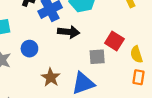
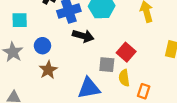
yellow semicircle: (136, 54) -> (124, 78), moved
brown star: (51, 77) -> (48, 70), moved

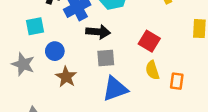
cyan square: (20, 20) -> (35, 26), moved
gray square: (107, 65) -> (106, 58), moved

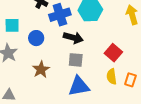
cyan square: (35, 26) -> (12, 25), moved
blue circle: (55, 51) -> (36, 38), moved
orange rectangle: (177, 81) -> (130, 80), moved

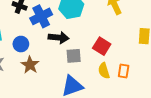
gray square: (76, 60) -> (74, 56), moved
brown star: (41, 69) -> (30, 65), moved

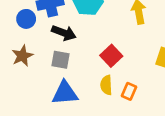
blue circle: (21, 44) -> (26, 19), moved
gray square: (74, 56) -> (61, 60), moved

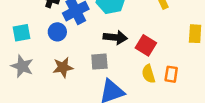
black arrow: (64, 33) -> (115, 37), moved
brown star: (22, 56) -> (63, 67), turned 30

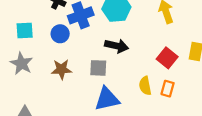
red square: (146, 45) -> (167, 58), moved

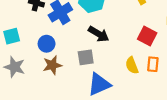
blue circle: (60, 34) -> (47, 44), moved
black arrow: (117, 46) -> (99, 34), turned 30

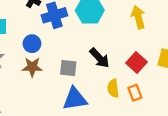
black arrow: (99, 34) -> (100, 58), moved
orange rectangle: (153, 64) -> (135, 93), turned -40

